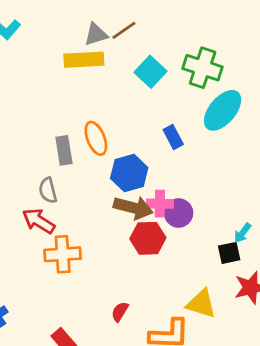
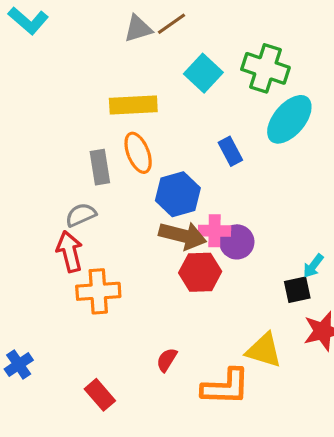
yellow rectangle: (84, 60) -> (133, 105), moved
gray semicircle: (48, 190) -> (81, 215), turned 80
red arrow: (39, 221) -> (70, 252), turned 44

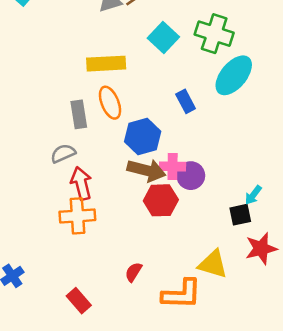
red arrow: (70, 252) -> (81, 183), moved

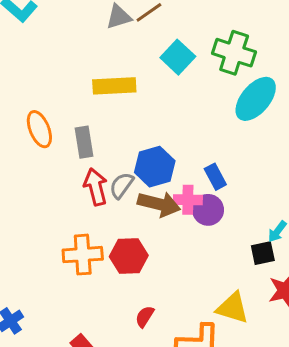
blue rectangle: (186, 101) -> (215, 177), moved
orange ellipse: (110, 103) -> (39, 129), moved
gray semicircle: (63, 153) -> (122, 185), moved, turned -30
red arrow: (81, 183) -> (96, 187), moved
red hexagon: (161, 200) -> (129, 256), moved

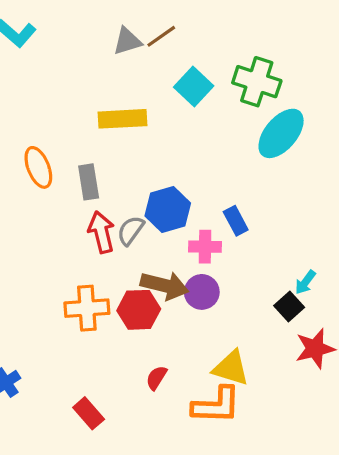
brown arrow: (159, 204) -> (165, 286), moved
purple circle: (208, 210) -> (202, 292), moved
black square: (263, 253) -> (289, 307), turned -30
yellow triangle: (233, 308) -> (231, 368), moved

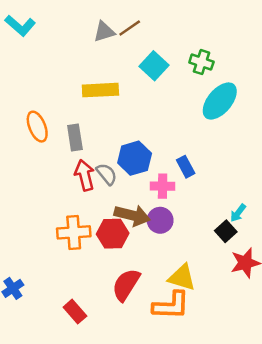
green cross: (257, 82) -> (201, 62), size x0.7
gray semicircle: (131, 230) -> (107, 174), turned 105
red semicircle: (156, 378) -> (126, 285), size x1.8

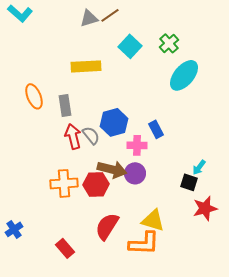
green cross: (201, 62) -> (169, 43), turned 30
black square: (226, 231) -> (189, 182), turned -30

